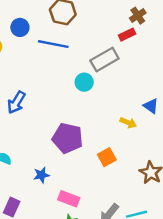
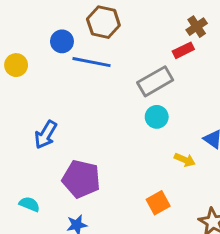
blue circle: (20, 27) -> (62, 41), moved
cyan circle: (84, 82) -> (157, 117), moved
purple pentagon: (68, 138) -> (81, 179), moved

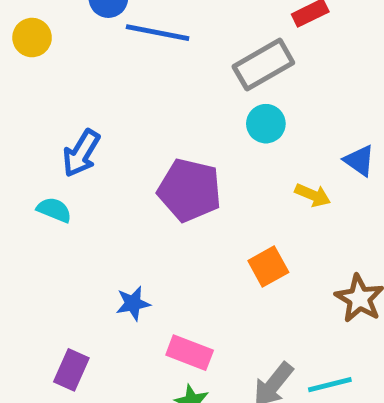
purple pentagon: (81, 179) -> (190, 190), moved
cyan semicircle: (29, 204) -> (54, 210), moved

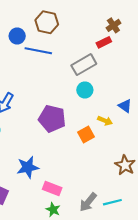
orange square: (268, 266) -> (86, 134), moved
blue star: (133, 303) -> (28, 167), size x1.5

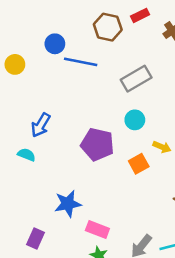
brown hexagon: (47, 22) -> (108, 27), moved
red rectangle: (104, 42) -> (140, 15), moved
cyan circle: (85, 90) -> (135, 120), moved

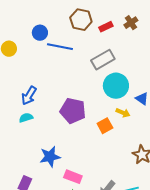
red rectangle: (140, 15) -> (106, 27), moved
cyan circle: (135, 120) -> (116, 86), moved, size x1.6
cyan semicircle: (27, 155) -> (26, 118), moved, turned -40

